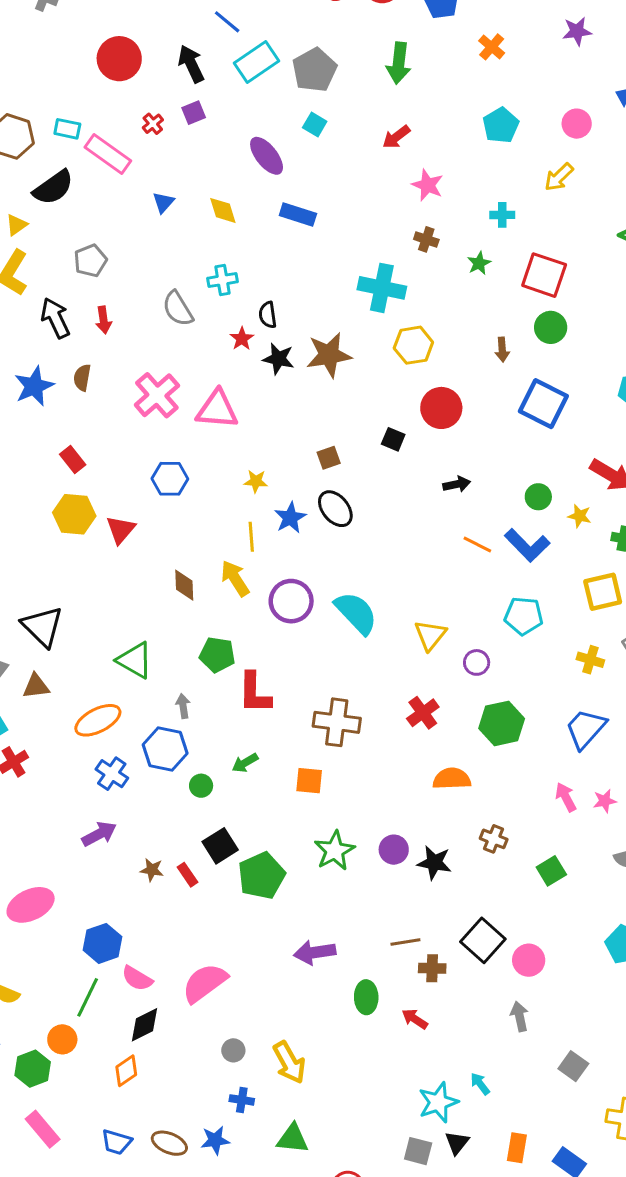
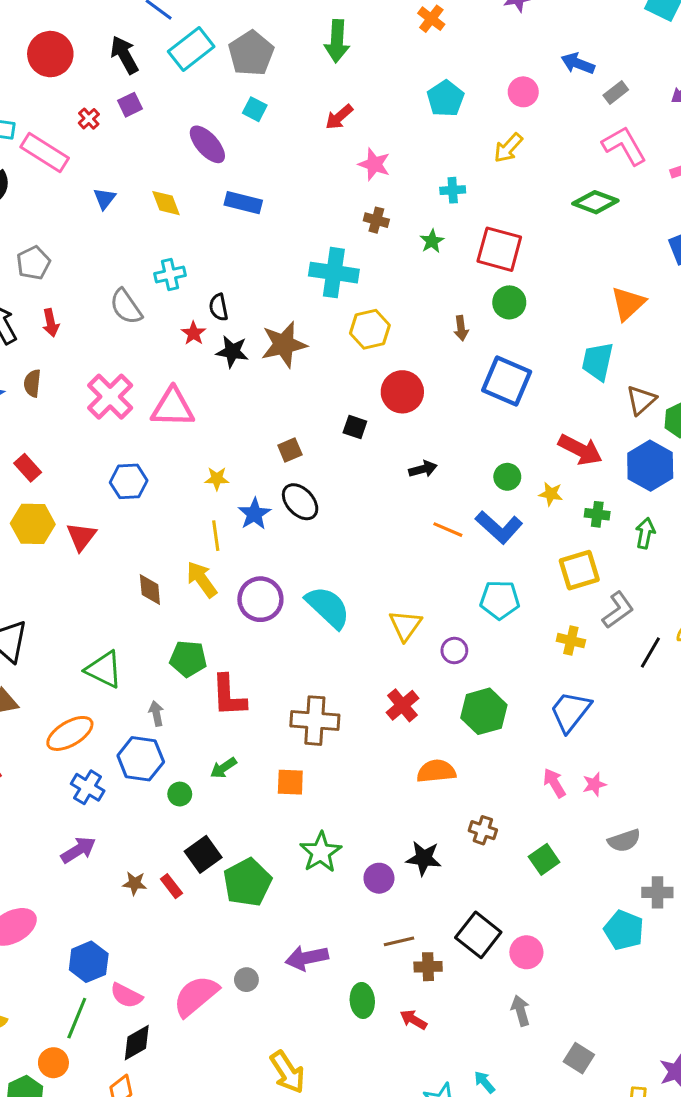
purple circle: (394, 850) -> (379, 878), moved
gray circle: (233, 1050) -> (246, 980), moved

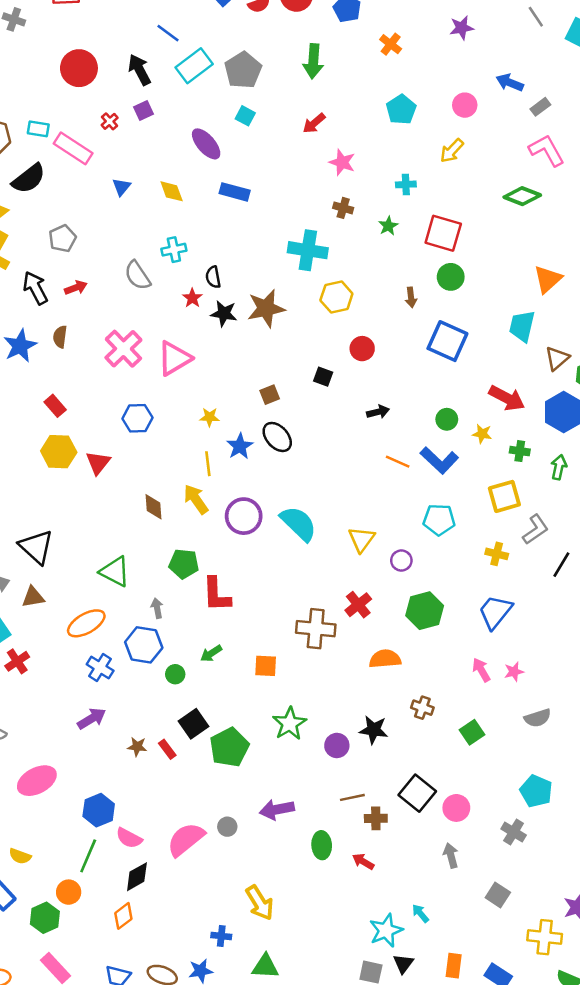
red arrow: (51, 323) -> (76, 288), turned -100
red circle: (402, 392) -> (362, 349), size x0.7
pink triangle: (173, 407) -> (174, 358), turned -33
brown cross: (315, 721) -> (316, 629), moved
gray cross: (657, 892) -> (514, 832), moved, turned 30

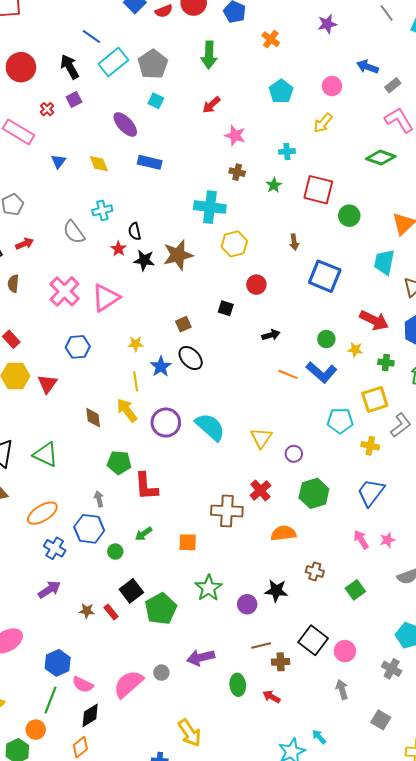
green circle: (451, 277) -> (349, 216), moved
cyan pentagon: (439, 520) -> (340, 421), moved
green triangle: (115, 572) -> (46, 455), moved

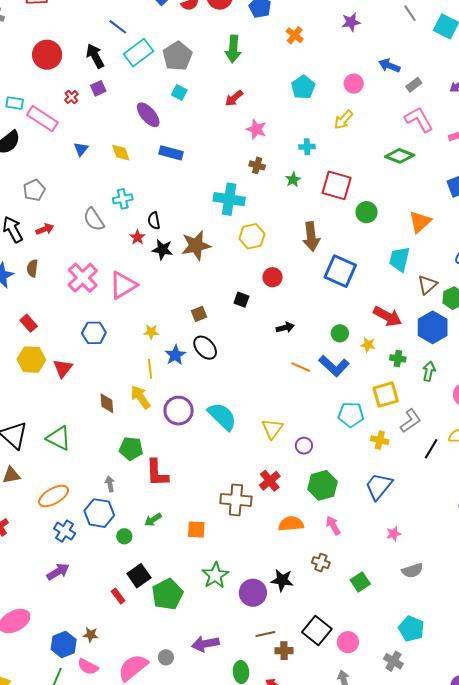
brown arrow: (294, 242) -> (311, 236), size x1.8
pink arrow: (361, 540) -> (333, 525), moved
purple circle: (247, 604) -> (253, 593), size x1.4
brown star: (87, 611) -> (91, 635), moved

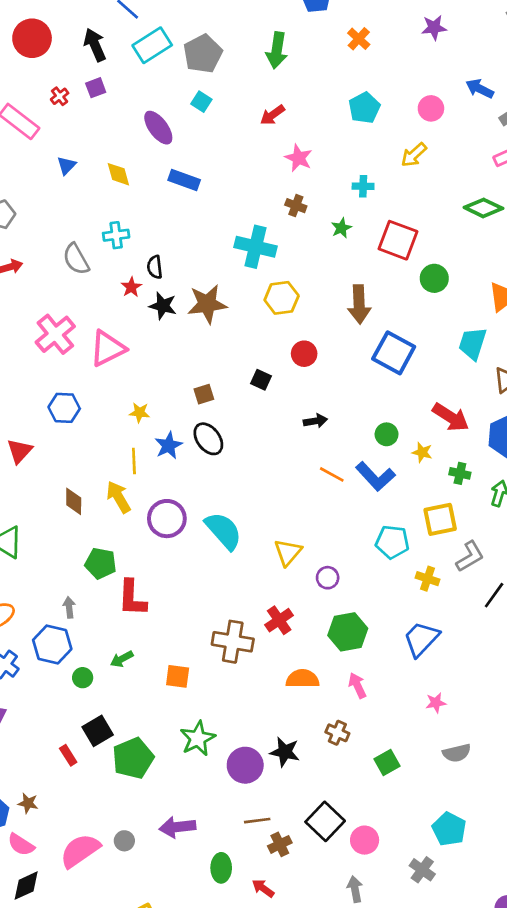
brown cross: (284, 651) -> (280, 844), turned -30

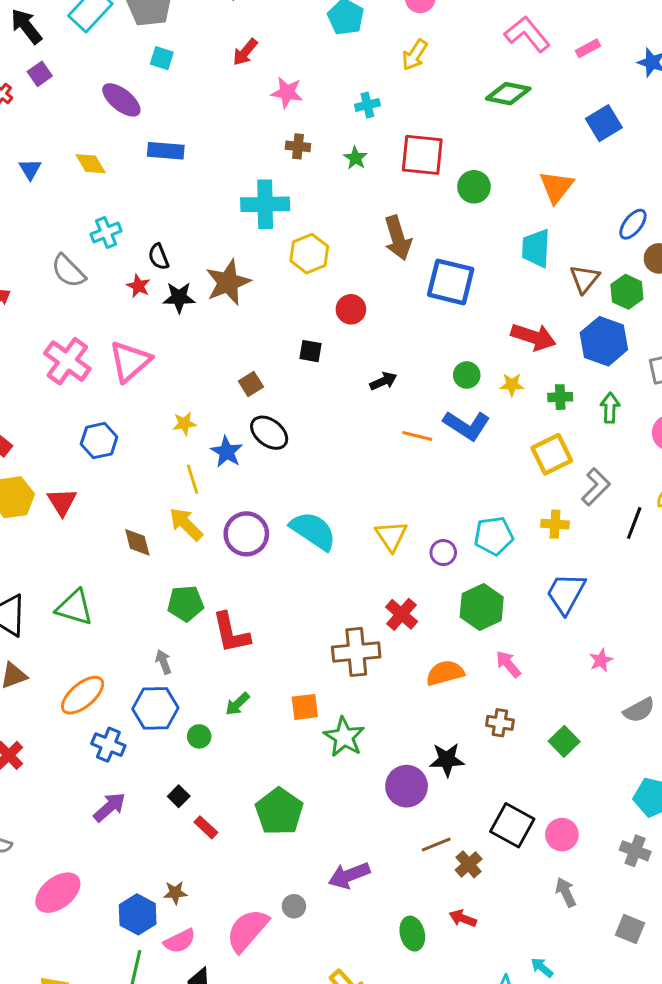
cyan pentagon: (392, 542) -> (494, 536), moved
black square: (98, 731) -> (179, 796), moved, size x0.6
green star: (198, 738) -> (344, 737), moved
pink semicircle: (21, 845) -> (180, 941), turned -44
green ellipse: (221, 868) -> (412, 934), moved

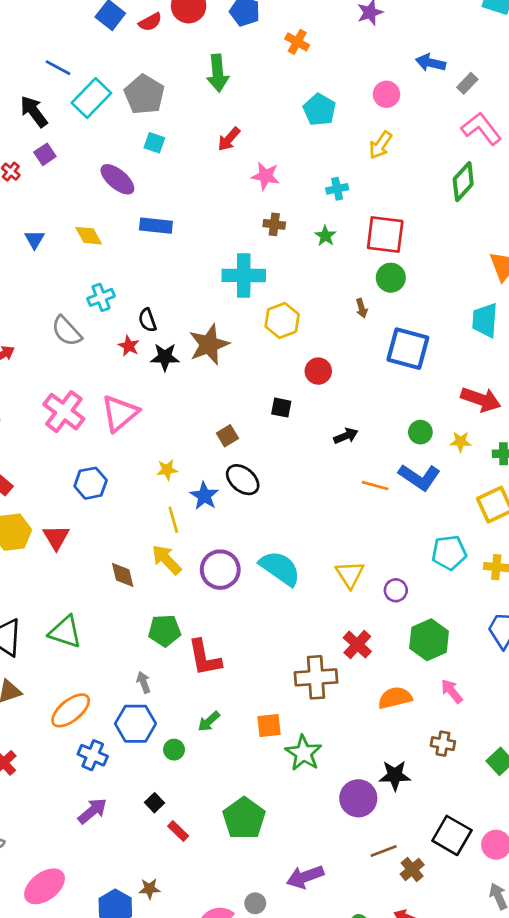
green diamond: (508, 94) -> (463, 182), turned -60
green circle: (474, 187) -> (391, 278), moved
brown arrow: (398, 238) -> (362, 308), size x0.5
cyan pentagon: (494, 536) -> (449, 553), moved

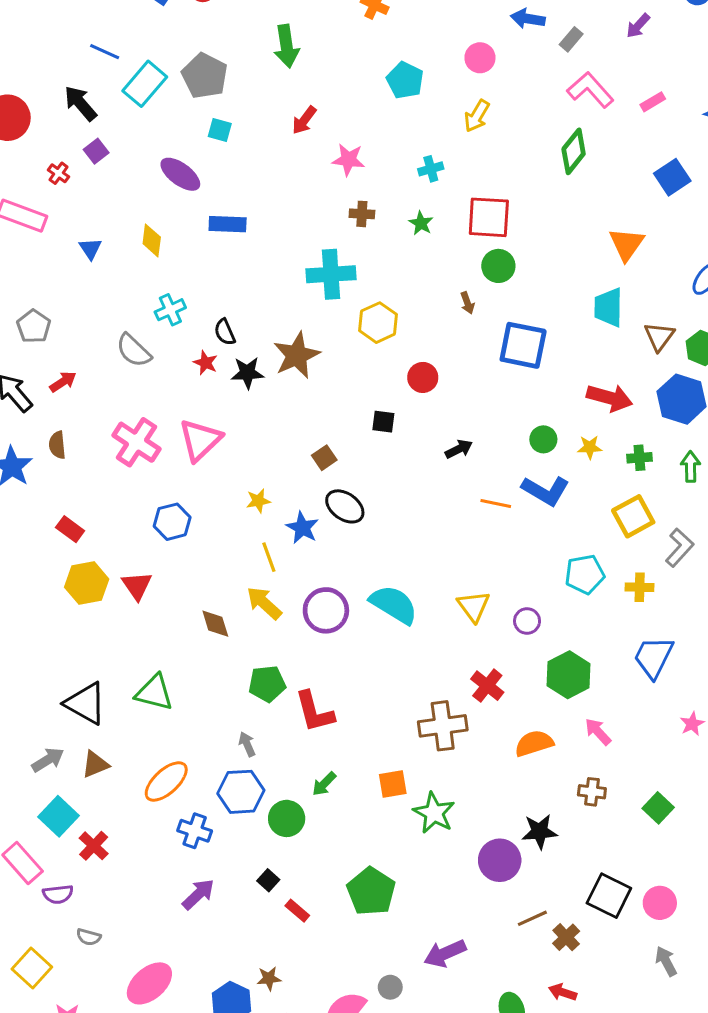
yellow diamond: (89, 236) -> (152, 240), turned 40
green circle: (174, 750) -> (287, 818), size x1.5

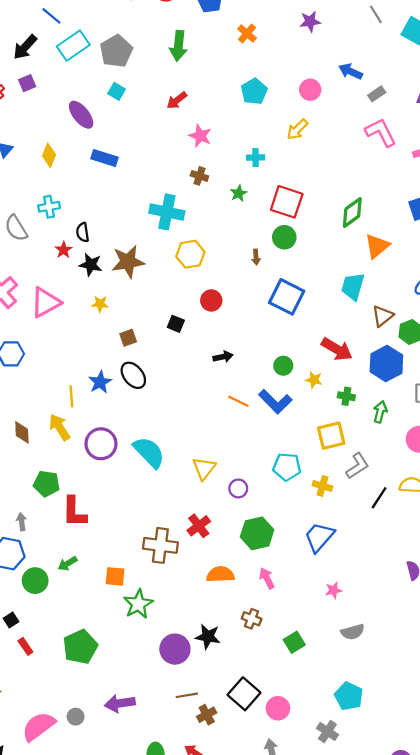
black arrow: (80, 103) -> (25, 47), turned -112
green diamond: (574, 151) -> (352, 213), moved
yellow star: (258, 501) -> (100, 304), moved

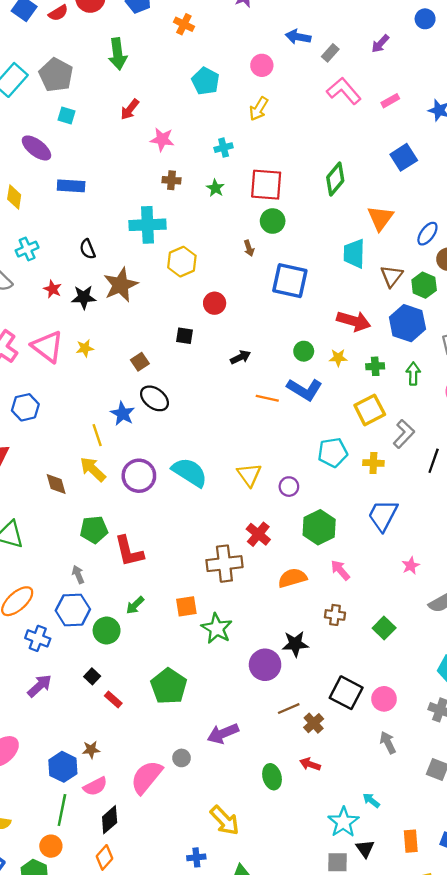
black semicircle: (83, 232) -> (88, 249), moved
orange triangle: (377, 246) -> (380, 218), moved
pink triangle: (46, 302) -> (47, 347), turned -40
yellow star: (100, 304) -> (85, 348), moved

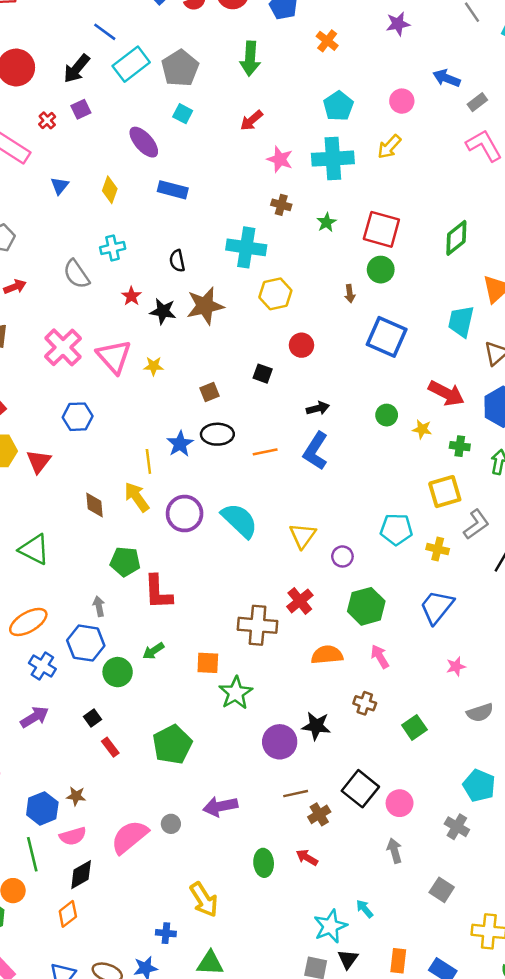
cyan cross: (224, 148) -> (333, 159), moved, size x2.0
blue L-shape: (305, 389) -> (316, 451), moved, turned 80
black ellipse: (154, 398) -> (217, 434), turned -48
orange line: (267, 398) -> (265, 452), moved, turned -35
green line: (62, 810) -> (32, 854), turned -36

